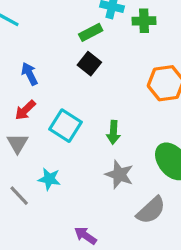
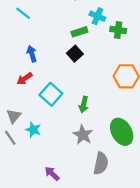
gray triangle: (18, 143) -> (14, 116), moved
gray semicircle: (151, 210) -> (101, 163), turned -45

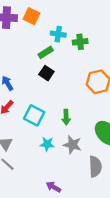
cyan star: (33, 130) -> (47, 144), moved

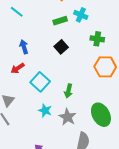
green cross: (80, 42) -> (97, 39), moved
green rectangle: (46, 52) -> (60, 21), moved

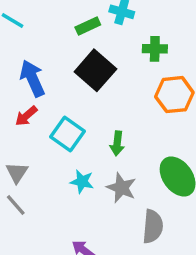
blue arrow: (24, 47) -> (32, 78), size x1.5
black square: (61, 47) -> (95, 70), size x1.6

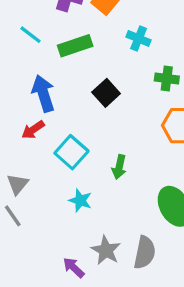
green rectangle: (88, 26) -> (75, 46), moved, size x1.4
black square: (95, 70) -> (106, 93), size x0.7
gray star: (121, 188) -> (106, 250), moved

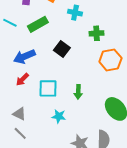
blue arrow: (43, 94) -> (24, 57), turned -85
cyan square: (71, 152) -> (48, 88), turned -30
gray triangle: (18, 184) -> (19, 114), turned -32

